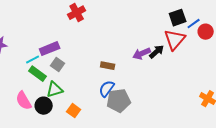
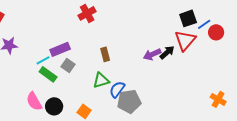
brown rectangle: (108, 66) -> (105, 54), moved, turned 64
green triangle: (55, 90) -> (101, 80), moved

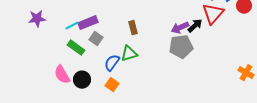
cyan line: (43, 60) -> (72, 26), moved
blue semicircle: (117, 89) -> (112, 63), moved
gray pentagon: (129, 101) -> (181, 47), moved

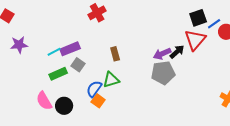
green rectangle: (76, 48) -> (58, 74), turned -60
orange square: (112, 85) -> (98, 101), moved

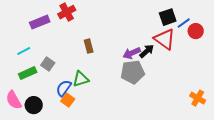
red triangle: (195, 40) -> (165, 39), turned -35
purple rectangle: (70, 49) -> (40, 22), moved
brown rectangle: (115, 54) -> (89, 46), moved

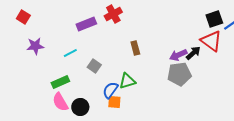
green rectangle: (28, 73) -> (60, 82), moved
orange square: (68, 100) -> (114, 102), turned -32

